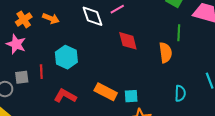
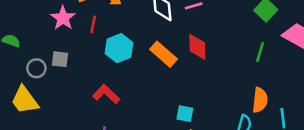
orange semicircle: (166, 53) -> (260, 100), moved
red line: (41, 72) -> (93, 24), moved
orange rectangle: (106, 92) -> (164, 54), moved

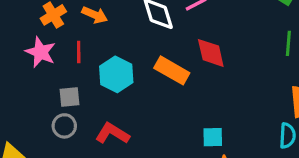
gray square: (60, 59) -> (69, 97), moved
gray circle: (36, 68) -> (64, 126), moved

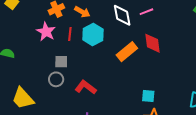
orange rectangle: (172, 70) -> (127, 52), turned -75
cyan hexagon: (116, 74) -> (93, 34), moved

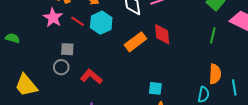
red line: (70, 34) -> (77, 21), turned -64

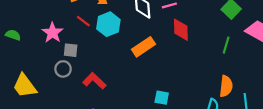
pink star: (53, 18) -> (52, 33), moved
red diamond: (162, 34) -> (181, 30), moved

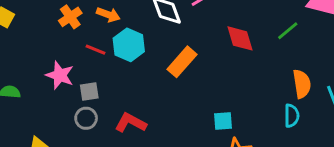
red diamond: (181, 30) -> (240, 38), moved
green line: (226, 45) -> (288, 31), turned 49

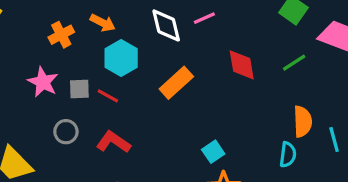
orange cross: (70, 17) -> (61, 35), moved
red line: (95, 50) -> (108, 96), moved
gray square: (89, 91) -> (79, 89), moved
cyan square: (223, 121) -> (213, 152), turned -36

